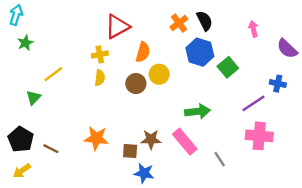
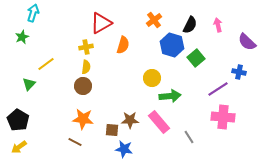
cyan arrow: (16, 15) -> (33, 13), moved
black semicircle: (205, 21) -> (190, 25), moved, turned 54
yellow circle: (159, 74) -> (152, 78), moved
brown circle: (136, 84) -> (83, 86), moved
brown line: (51, 149) -> (75, 142), moved

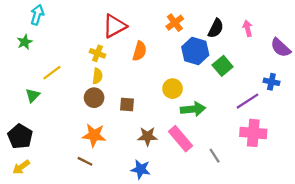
yellow cross: (86, 47) -> (97, 53), turned 32
brown square: (112, 130) -> (127, 105), moved

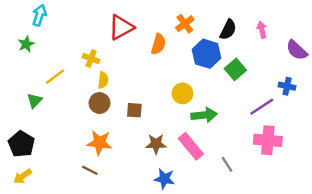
orange semicircle: (140, 51) -> (158, 44), moved
yellow cross: (97, 53) -> (91, 59), moved
blue star: (141, 169) -> (164, 179), moved

